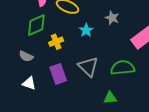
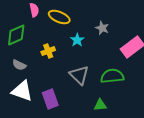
green diamond: (36, 25) -> (16, 35), moved
purple rectangle: (58, 74) -> (50, 99), moved
white triangle: (29, 83) -> (22, 91), size x1.6

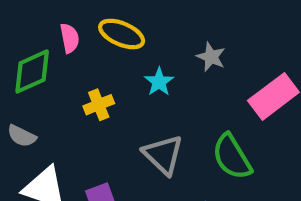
pink semicircle: (34, 10) -> (70, 38), moved
gray semicircle: (19, 65) -> (22, 136), moved
green semicircle: (112, 76) -> (232, 157), turned -115

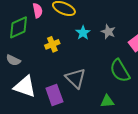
gray star: (211, 57) -> (108, 32), moved
gray triangle: (163, 155) -> (76, 78), moved

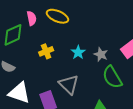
gray star: (108, 32) -> (101, 54), moved
cyan star: (83, 33) -> (78, 52), moved

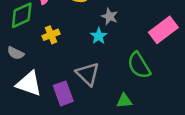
yellow cross: (46, 51) -> (51, 35), moved
gray star: (101, 54) -> (110, 16), moved

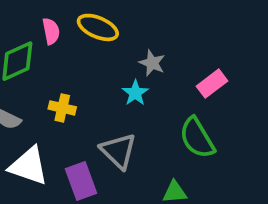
pink rectangle: (163, 30) -> (212, 84), moved, size x0.7
yellow cross: (51, 35) -> (62, 108), moved, turned 35

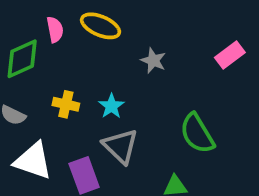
pink rectangle: (212, 84) -> (230, 55), moved
cyan star: (135, 93) -> (111, 106), moved

